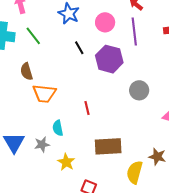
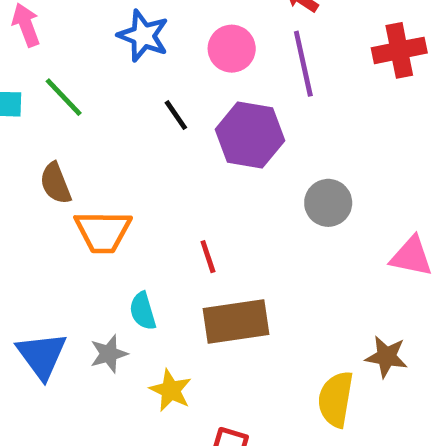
brown rectangle: (108, 146) -> (236, 322), moved

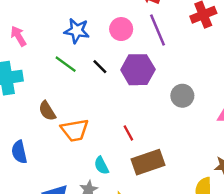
green line: (64, 97) -> (66, 64), moved

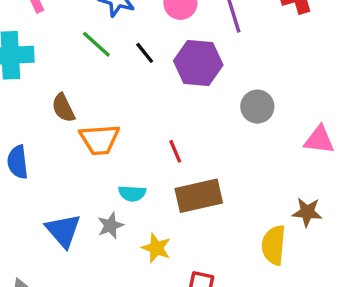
cyan semicircle: (101, 165) -> (132, 193), turned -66

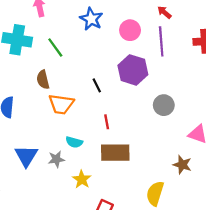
green line: (96, 44) -> (55, 48), moved
black line: (145, 53) -> (97, 85), moved
brown star: (307, 212) -> (182, 165), moved

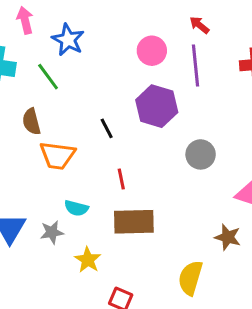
blue star: (91, 19) -> (68, 40), moved

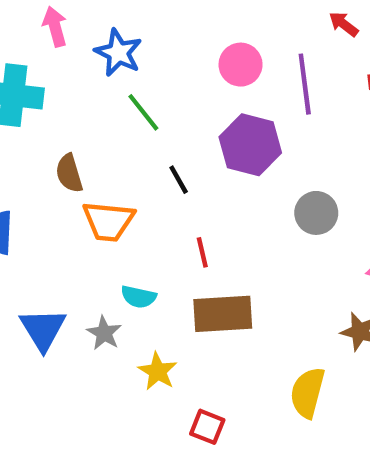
red arrow: (199, 25) -> (344, 24), moved
green line: (48, 77) -> (143, 112), moved
gray star: (52, 232) -> (104, 333), turned -30

